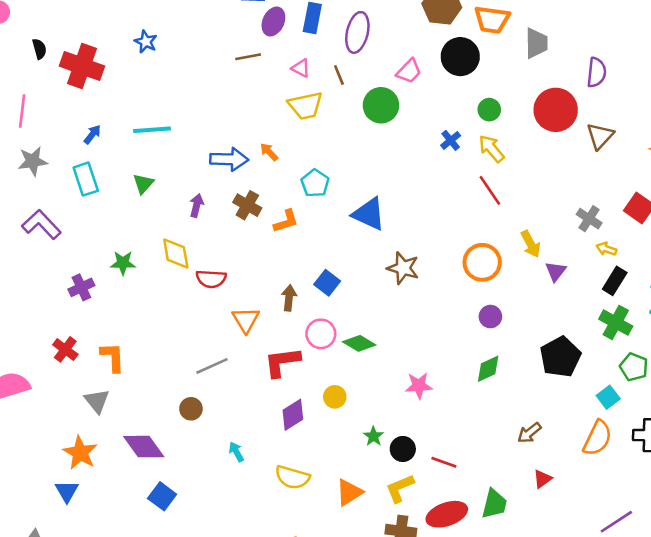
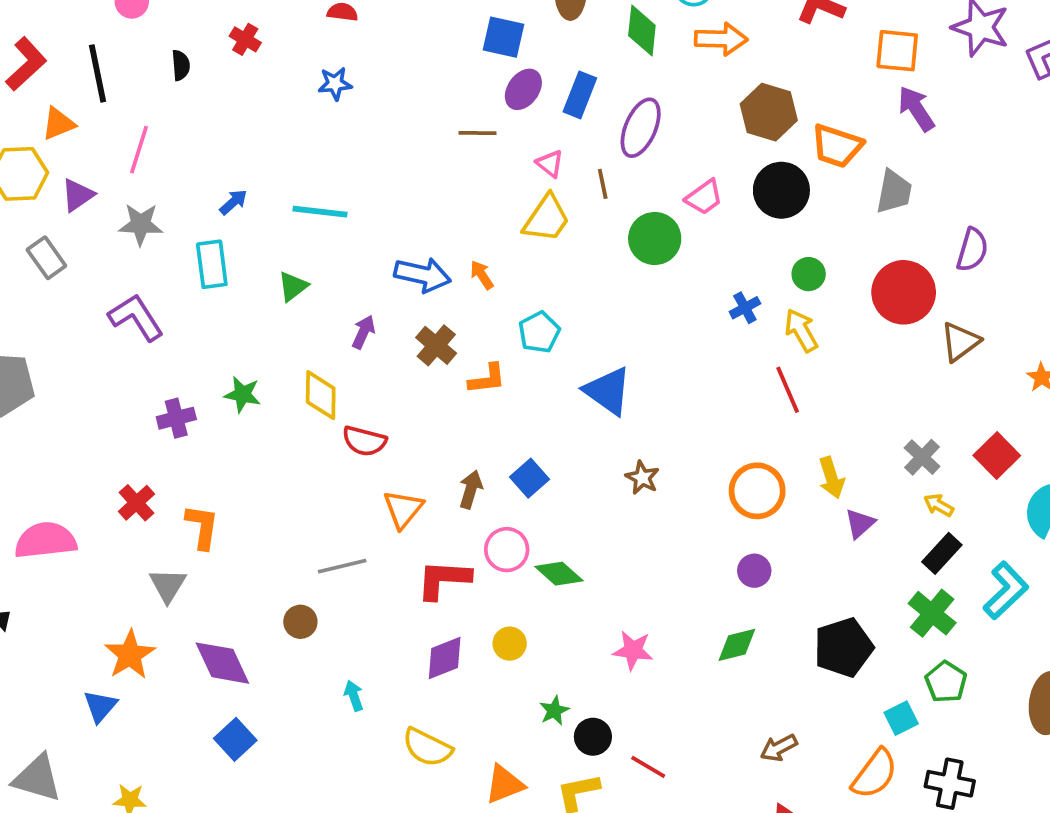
blue star: (146, 42) -> (335, 84), turned 30
red cross: (82, 66) -> (245, 39), moved, size x0.5
yellow trapezoid: (305, 106) -> (546, 219), turned -54
brown star: (403, 268) -> (642, 478), size x0.7

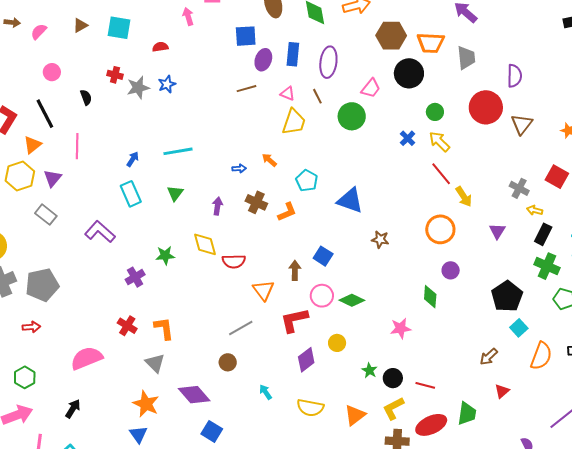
gray star: (141, 224) -> (138, 88), moved
blue arrow: (423, 275) -> (239, 168), size x0.5
yellow arrow: (831, 478) -> (464, 197), moved
green diamond: (737, 645) -> (430, 297), moved, turned -55
cyan square: (901, 718) -> (519, 328), moved

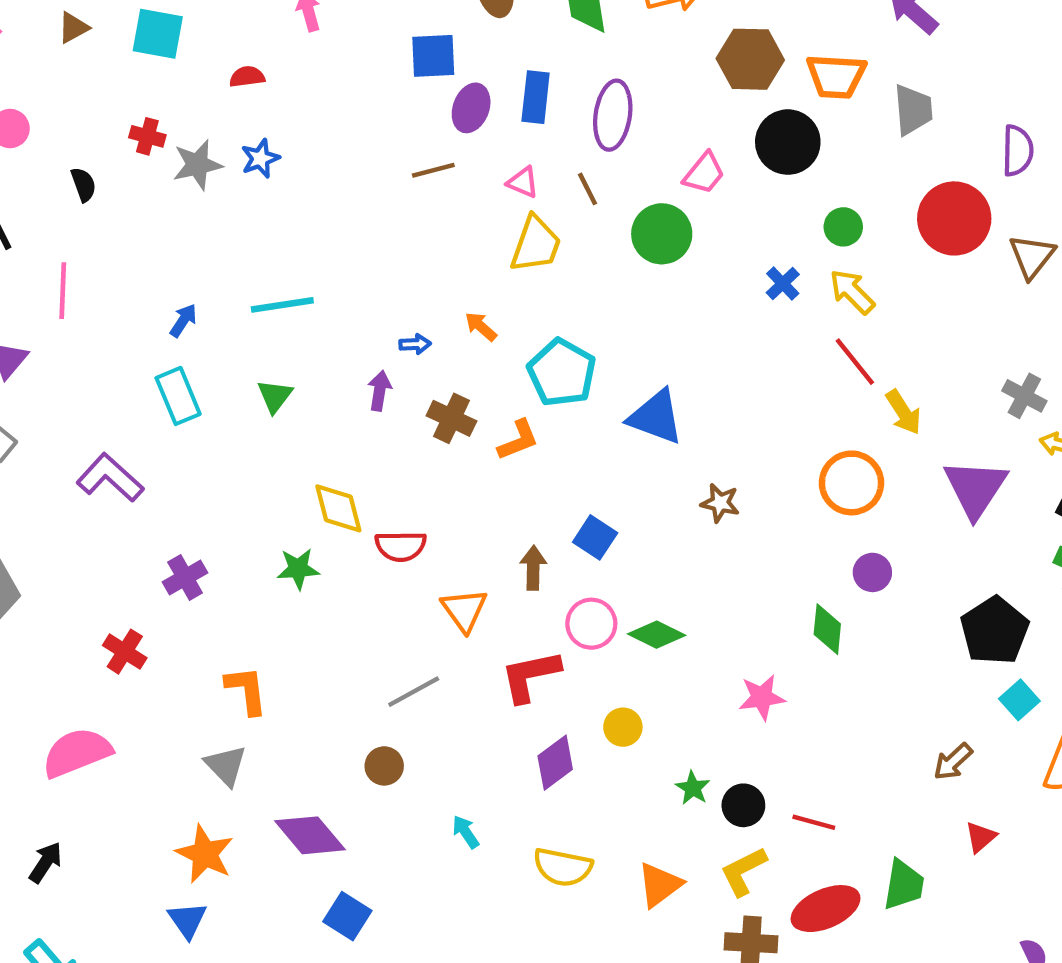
cyan pentagon: (307, 181) -> (562, 373), size x1.4
purple arrow: (217, 206) -> (380, 391), moved
purple triangle: (497, 231) -> (975, 488), size x1.8
green star: (165, 255) -> (298, 569), moved
red cross: (127, 326) -> (125, 652), moved

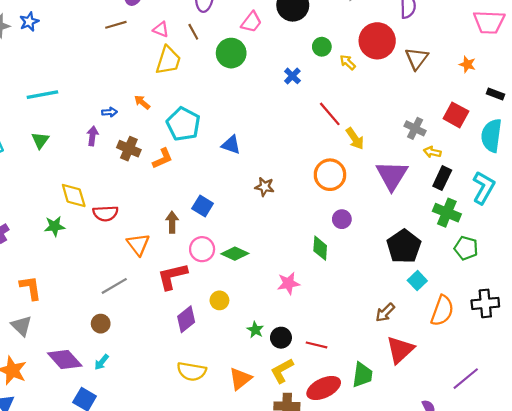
yellow arrow: (852, 292) -> (348, 62), moved, size x0.7
blue triangle: (656, 417) -> (231, 145), size x0.7
cyan arrow: (466, 832) -> (102, 362), moved, turned -105
red triangle: (981, 837) -> (400, 350), size x1.8

